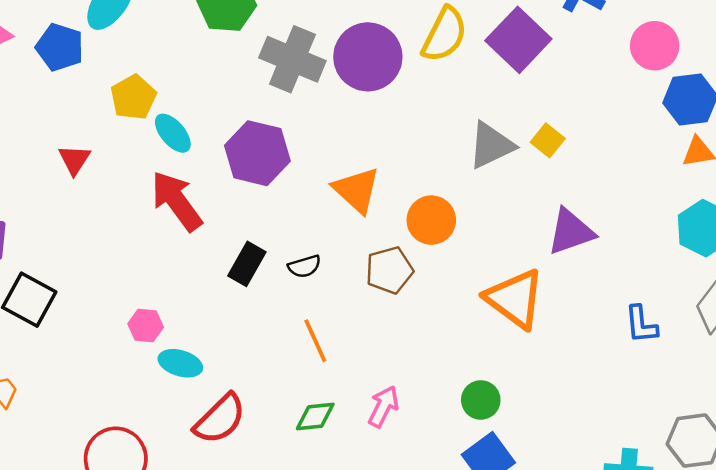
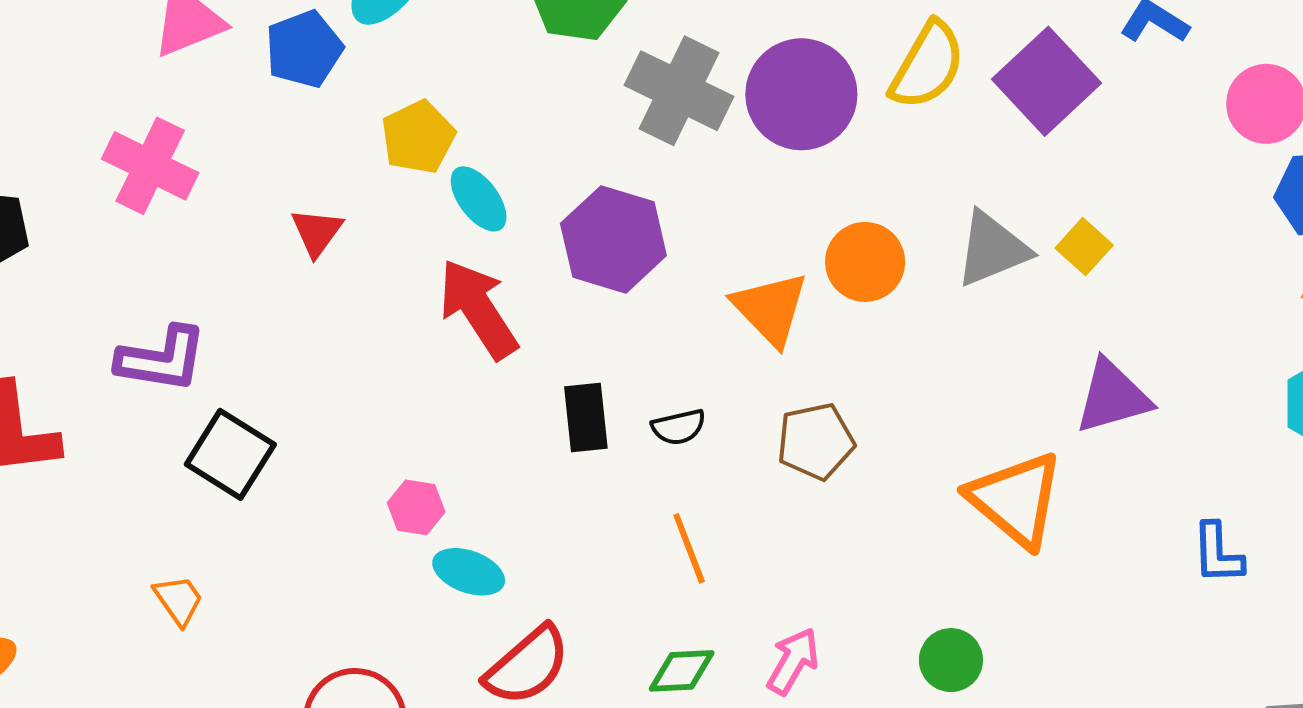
blue pentagon: (60, 47) -> (304, 49), turned 30
orange circle: (431, 220) -> (865, 262), moved
black rectangle: (247, 264) -> (586, 417), turned -39

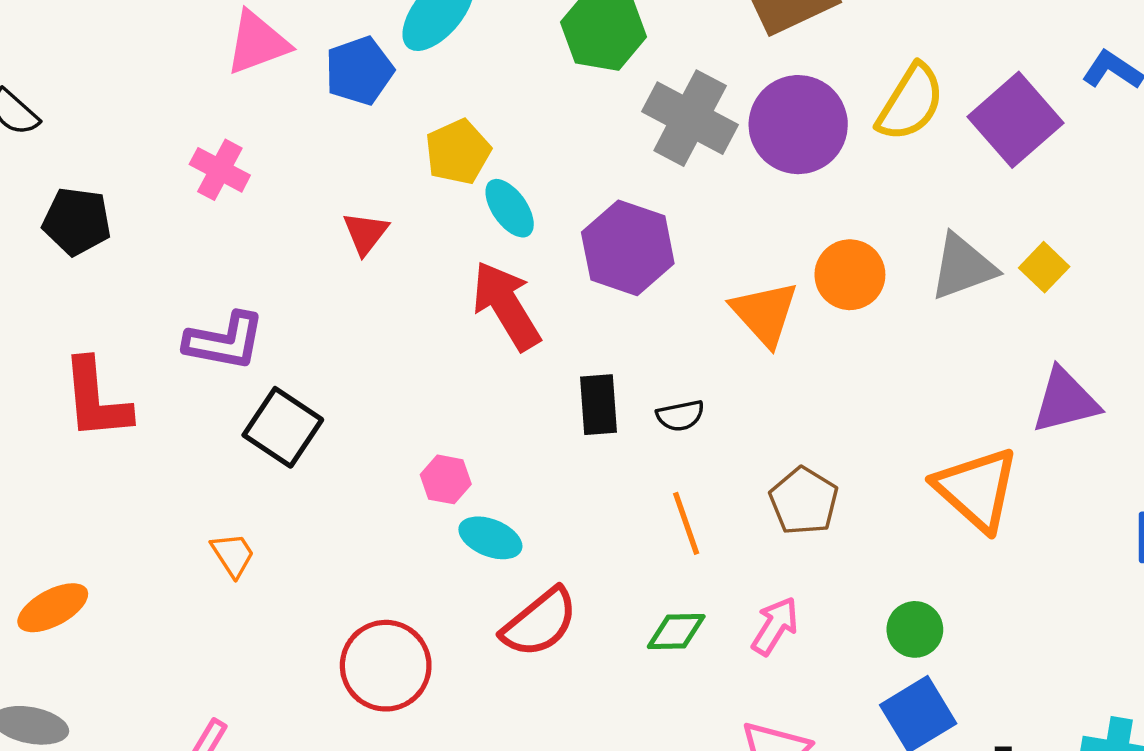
pink cross: (150, 166) -> (220, 170), size x0.7
brown pentagon: (816, 441) -> (804, 501), moved, turned -30

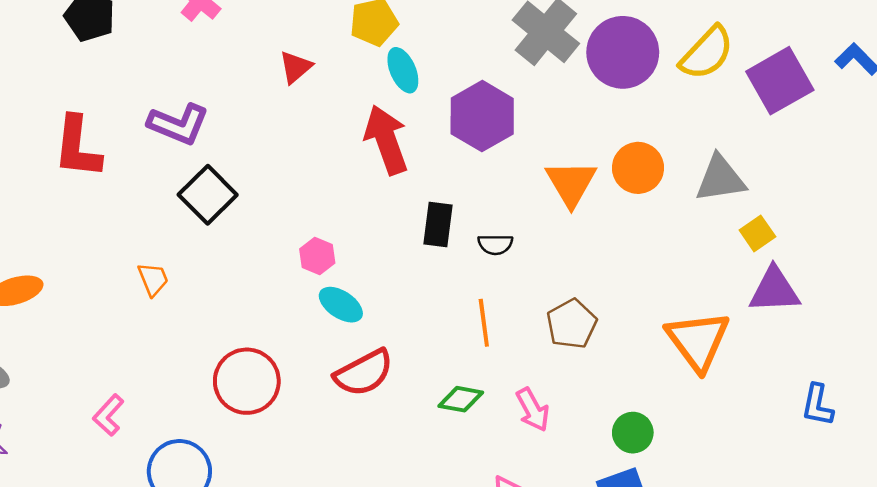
yellow square: (1044, 267) -> (757, 233), moved
pink arrow: (775, 626) -> (533, 410), turned 108

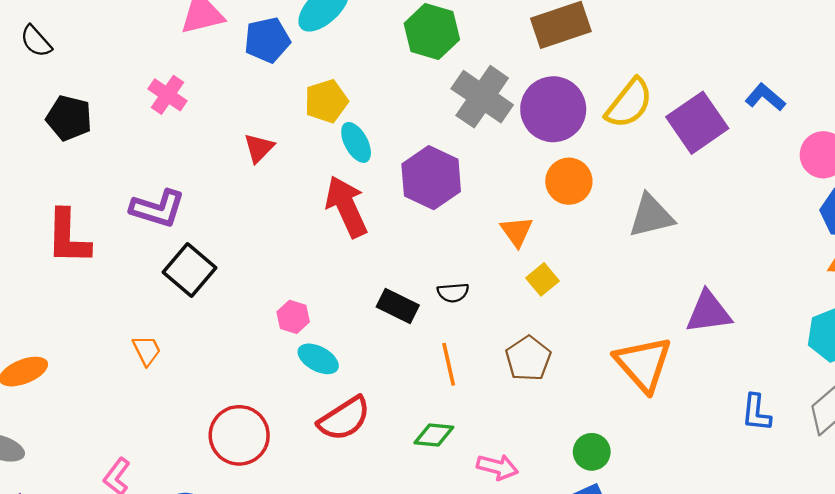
orange circle: (638, 168) -> (569, 181), moved
orange triangle: (571, 183) -> (517, 231), size x0.7
black rectangle: (438, 225) -> (398, 306), moved, turned -66
yellow square: (757, 233) -> (542, 279), moved
pink arrow: (533, 410) -> (497, 467), moved, turned -42

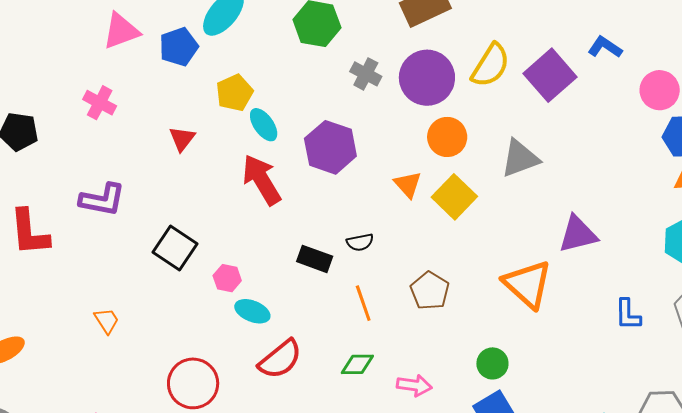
gray cross: (482, 97) -> (366, 74), size x0.6
black square: (189, 270) -> (175, 248), moved
yellow square: (542, 279) -> (454, 197), moved, size x1.6

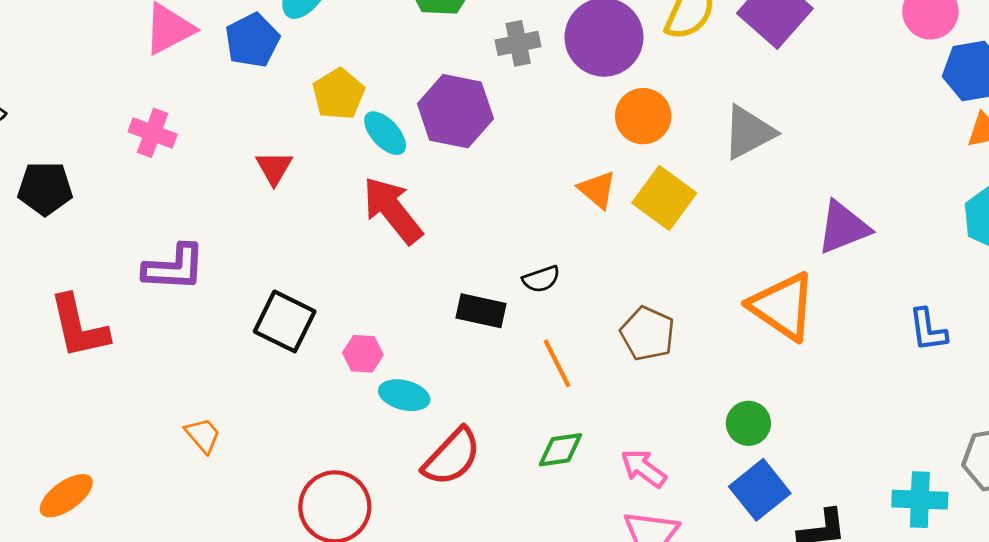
gray cross: (366, 74) -> (518, 43), turned -32
purple hexagon: (330, 147) -> (455, 111), moved
pink arrow: (414, 385) -> (643, 468), turned -144

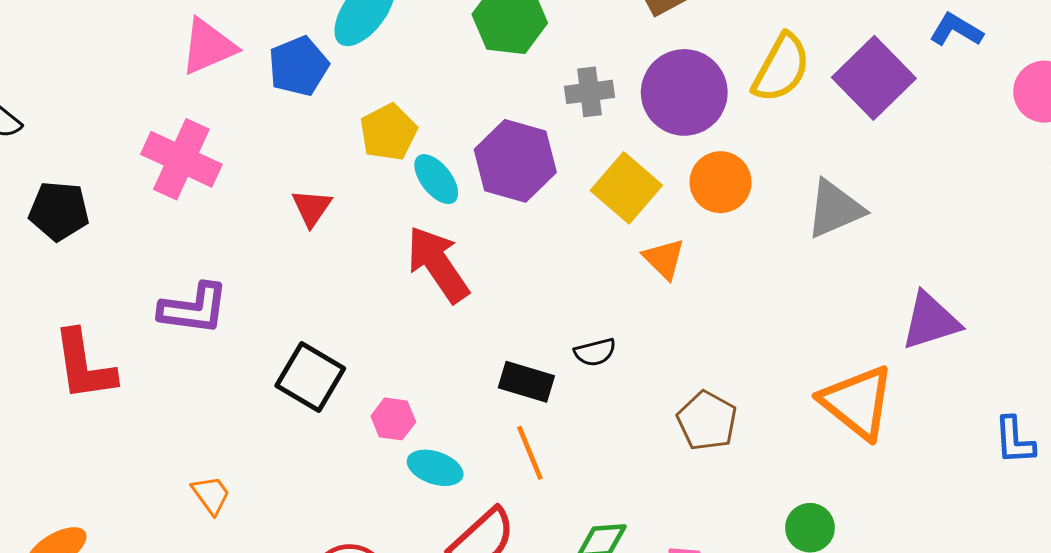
pink cross: (153, 133) -> (181, 159), size x1.5
yellow square: (664, 198) -> (626, 188), moved
orange line: (557, 363) -> (530, 453), moved

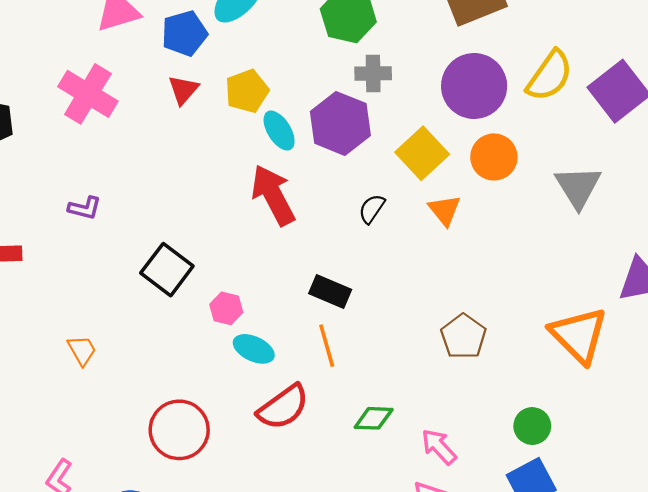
gray cross: (590, 92) -> (373, 73), moved
red triangle: (312, 208) -> (183, 90), moved
gray triangle: (835, 209) -> (578, 187), turned -45
purple L-shape: (194, 309) -> (85, 208), size x0.6
black semicircle: (595, 352) -> (372, 209), moved, turned 132

